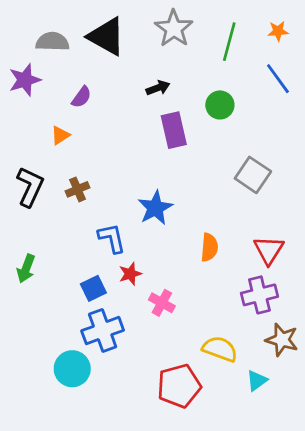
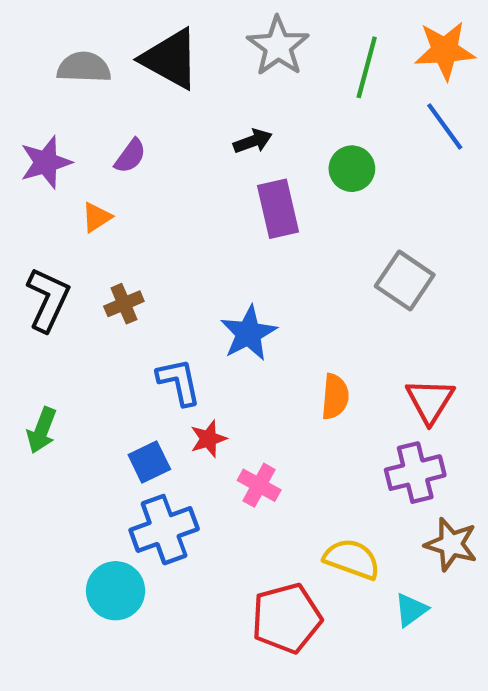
orange star: (278, 31) -> (445, 50), size x1.8
purple star: (25, 80) -> (46, 162), moved

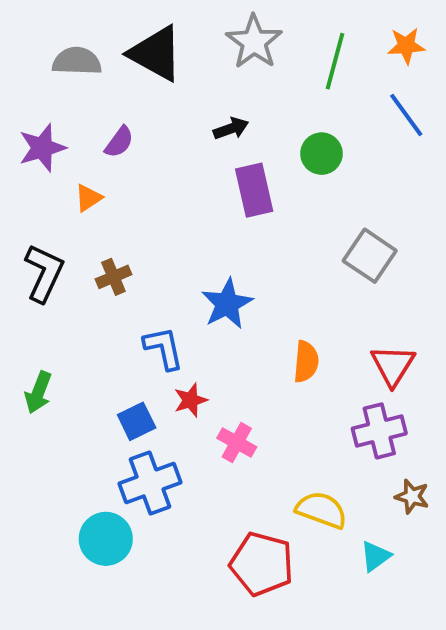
orange star: (445, 50) -> (406, 46), size x0.7
brown star: (451, 544) -> (412, 496), size x0.7
red pentagon: (286, 618) -> (262, 564), turned 30

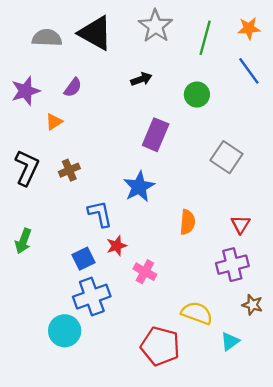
purple rectangle: (254, 190) -> (156, 135), moved, turned 36
red triangle: (393, 365) -> (241, 224), size x0.7

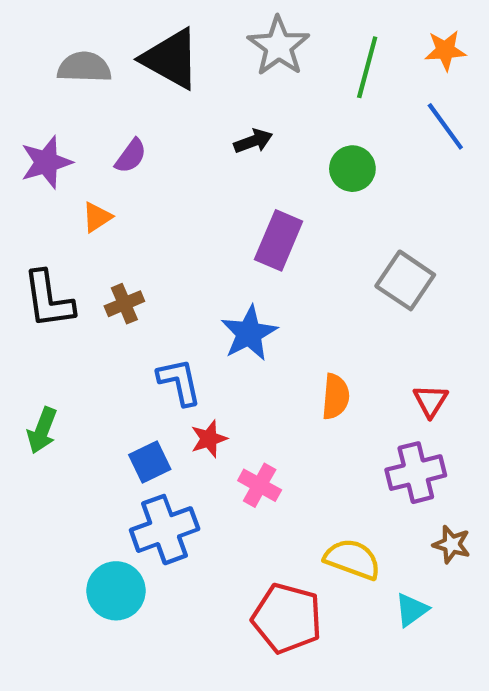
black L-shape: (27, 168) -> (48, 299), turned 147

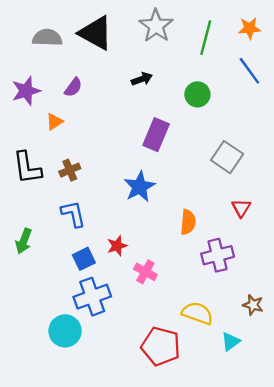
blue L-shape: (179, 382) -> (73, 214), moved
red triangle: (431, 401) -> (241, 208), moved
purple cross: (416, 473) -> (218, 255), moved

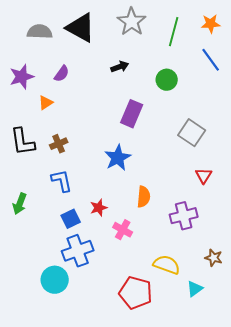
orange semicircle: (188, 222) -> (144, 197), moved

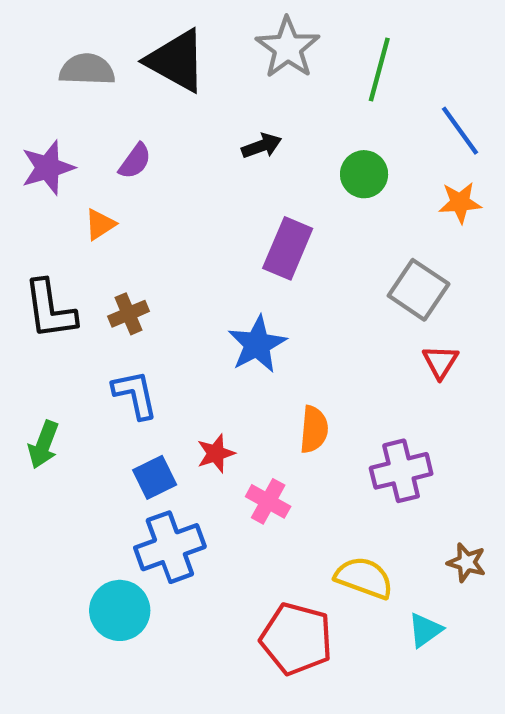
orange star: (211, 24) -> (460, 203), moved
red triangle: (204, 176) -> (440, 362), moved

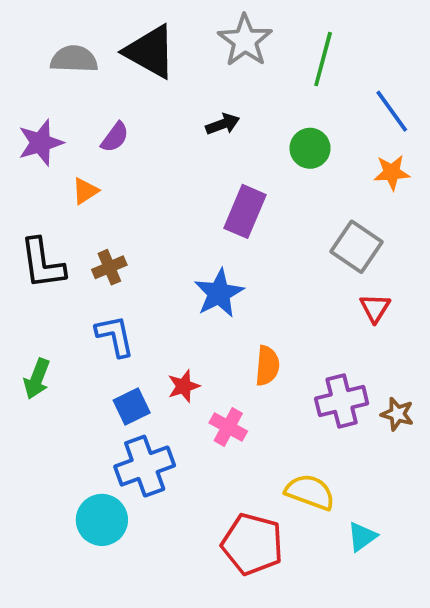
brown star: (467, 562) -> (397, 414), moved

